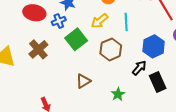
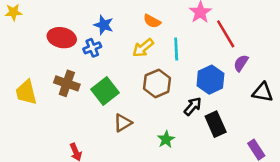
green square: (76, 39) -> (105, 91), moved
brown cross: (38, 49) -> (67, 83), turned -30

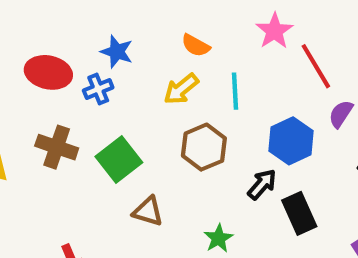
brown triangle: (123, 123) -> (148, 211), turned 48

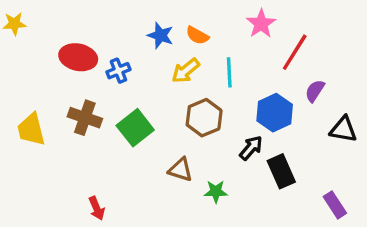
blue star: (117, 52) -> (160, 35), moved
red line: (316, 66) -> (295, 52), turned 63
brown triangle: (148, 211) -> (181, 170), moved
green star: (218, 238) -> (216, 192), turned 30

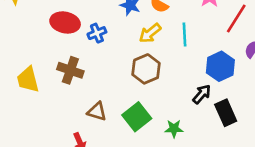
brown hexagon: (204, 118) -> (146, 69), moved
green square: (135, 128) -> (137, 117), moved
brown triangle: (181, 170) -> (97, 111), moved

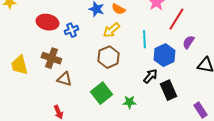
cyan line: (185, 34) -> (144, 39), moved
brown triangle: (97, 111) -> (64, 79), moved

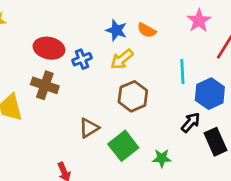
yellow arrow: (111, 30) -> (122, 59), moved
brown cross: (51, 58) -> (45, 85), moved
brown triangle: (64, 79) -> (89, 128), moved, turned -49

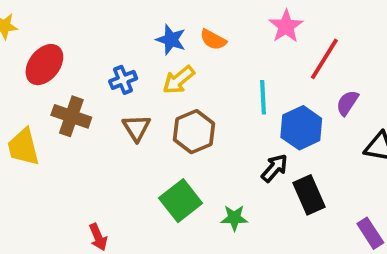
red ellipse: (49, 48) -> (44, 65), moved, turned -64
brown triangle: (89, 128) -> (136, 128), moved, turned -30

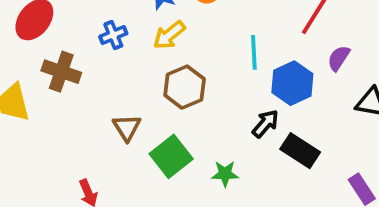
brown triangle: (136, 128) -> (127, 127), moved
black rectangle: (309, 195) -> (300, 151), turned -33

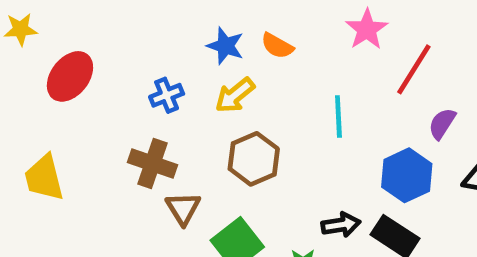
brown cross: (61, 72) -> (152, 164), moved
blue hexagon: (292, 83) -> (407, 175), moved
black arrow: (265, 124) -> (341, 225), moved, turned 40

